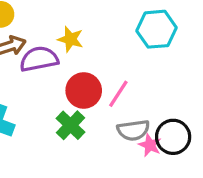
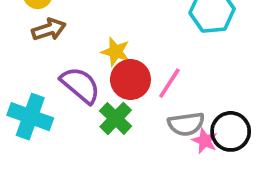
yellow star: (70, 39) -> (116, 52), moved
purple semicircle: (39, 59) -> (80, 85), moved, turned 51

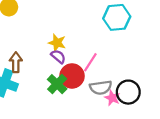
brown arrow: (49, 29) -> (16, 62), moved, turned -72
red circle: (130, 80) -> (72, 76), moved
purple semicircle: (80, 85) -> (58, 56), moved, size x0.6

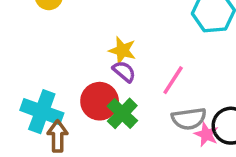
brown arrow: (16, 62) -> (58, 136), moved
red circle: (72, 76) -> (100, 101), moved

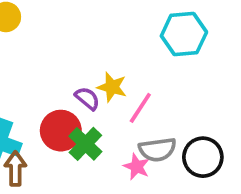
yellow star: (122, 50) -> (112, 87), moved
pink star: (206, 134) -> (137, 167), moved

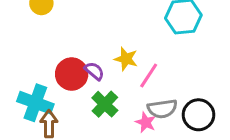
purple semicircle: (87, 98) -> (94, 71), moved
red circle: (61, 131) -> (72, 74), moved

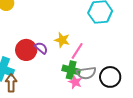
green cross: (105, 104) -> (71, 70), moved, turned -30

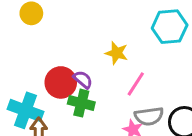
yellow star: (62, 40) -> (117, 53), moved
green cross: (71, 70) -> (81, 103), moved

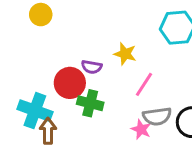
purple semicircle: (83, 79) -> (92, 67), moved, turned 150

